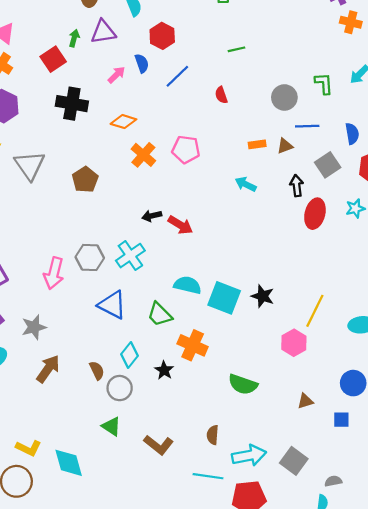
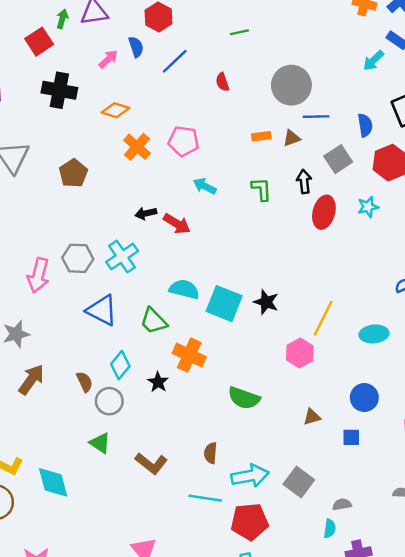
green L-shape: (324, 84) -> (261, 189), moved
gray circle: (284, 97) -> (291, 85), size x1.4
cyan arrow: (246, 184) -> (205, 186), moved

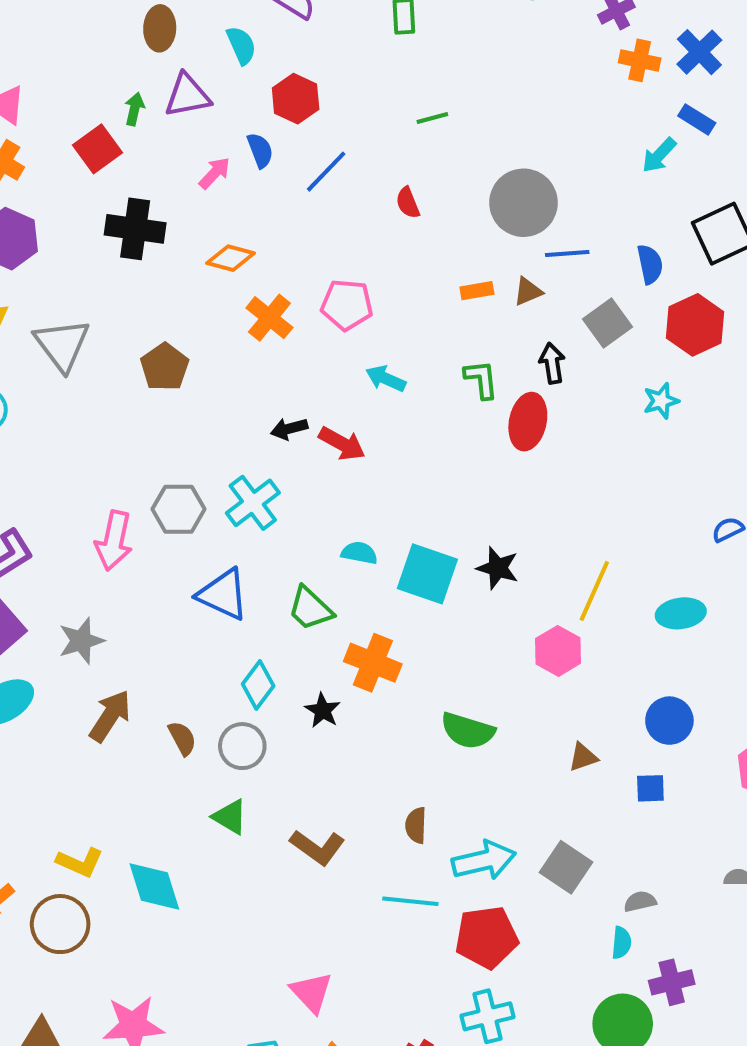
red ellipse: (324, 212) -> (528, 422), moved
cyan semicircle: (184, 289) -> (359, 553), size x0.7
brown semicircle: (85, 382) -> (182, 738), moved

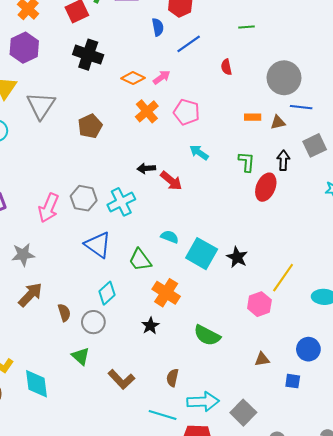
pink arrow: (215, 173) -> (162, 77), moved
black star: (323, 710) -> (150, 326), moved

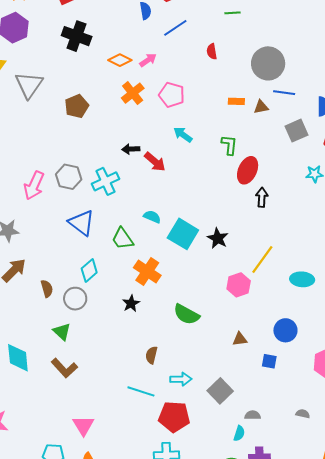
black arrow: (283, 160) -> (262, 197), moved
brown L-shape: (121, 379) -> (64, 368), moved
cyan arrow: (203, 402) -> (181, 379), size x0.7

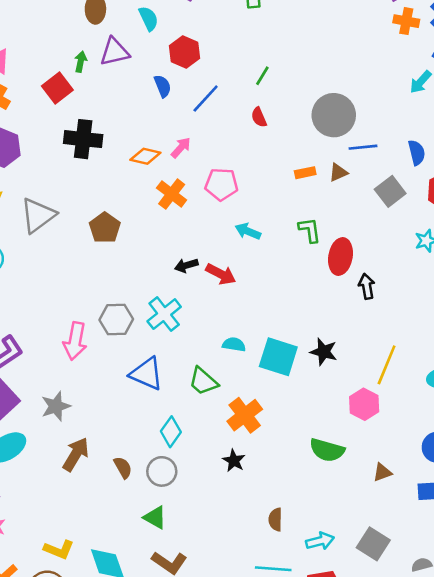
green line: (233, 13) -> (262, 76), moved, turned -42
gray triangle: (29, 85) -> (38, 215), turned 32
orange cross: (147, 272) -> (245, 415), turned 32
green semicircle: (186, 314) -> (327, 450), moved

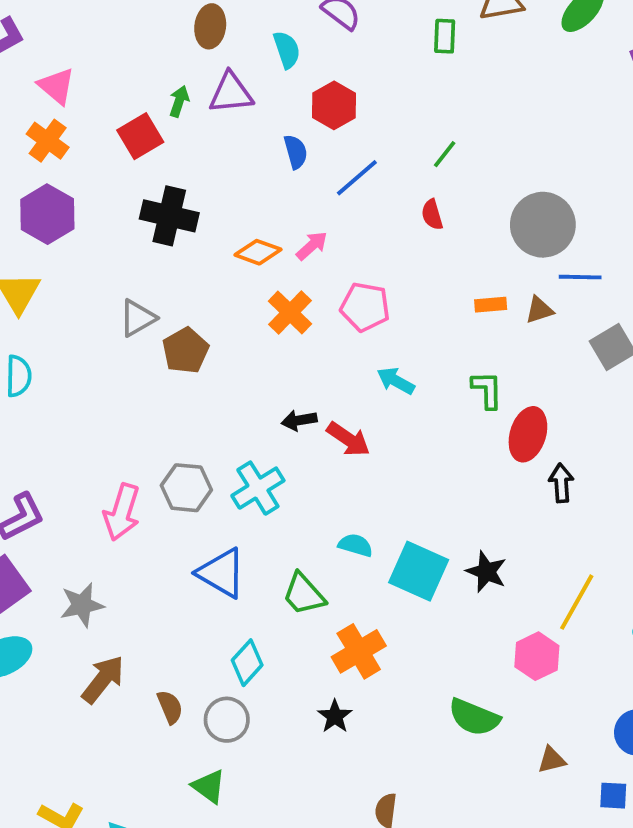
gray triangle: (38, 215) -> (137, 318), moved, size x0.7

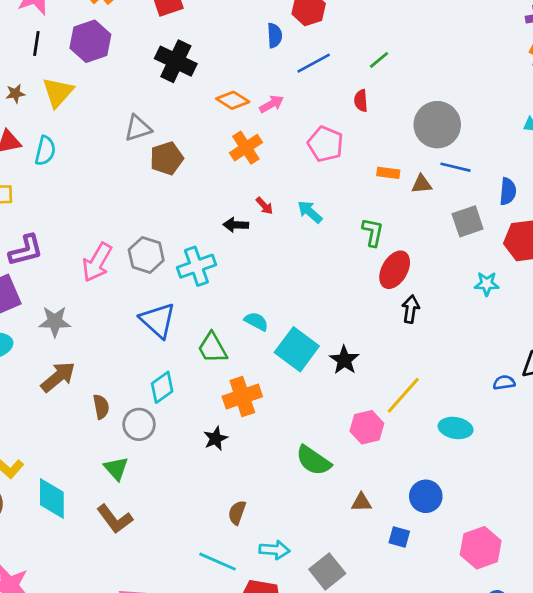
pink pentagon: (365, 307) -> (325, 144), moved
red arrow: (348, 439) -> (264, 206), moved, size x0.6

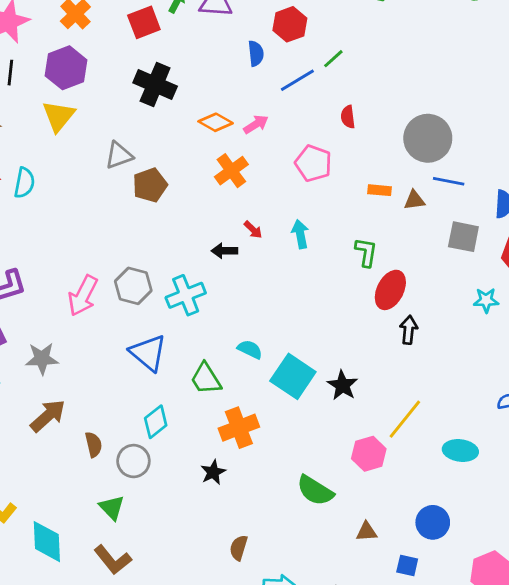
green line: (379, 60) -> (333, 59), moved
yellow triangle: (58, 92) -> (59, 116), moved
cyan arrow: (310, 212) -> (300, 234), turned 40
gray square: (468, 221) -> (463, 237), turned 32

